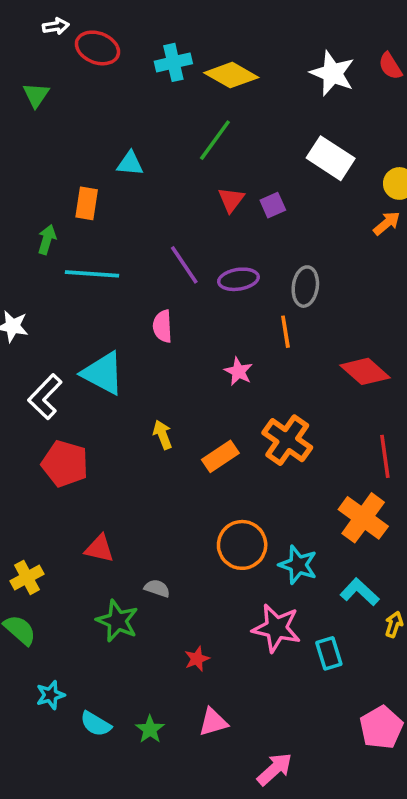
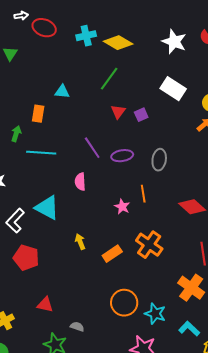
orange line: (285, 332) -> (143, 194), moved

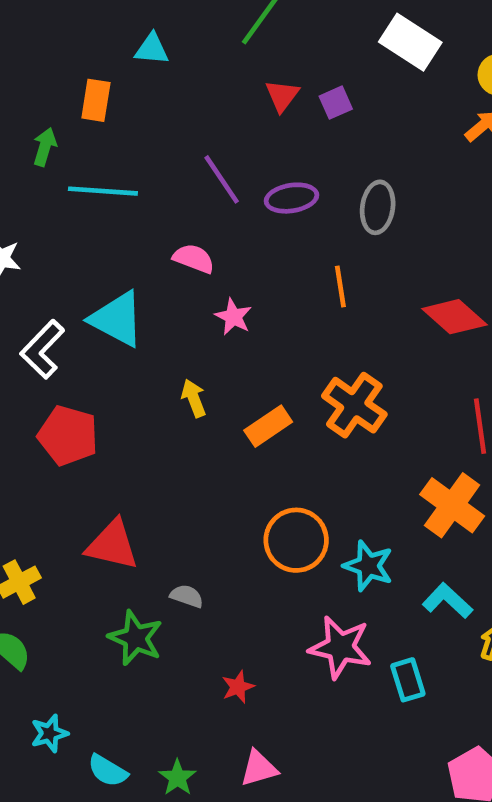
pink semicircle: (80, 182) -> (194, 259), turned 114
pink star: (122, 207) -> (233, 317), moved
red triangle: (45, 305) -> (112, 545), size x1.4

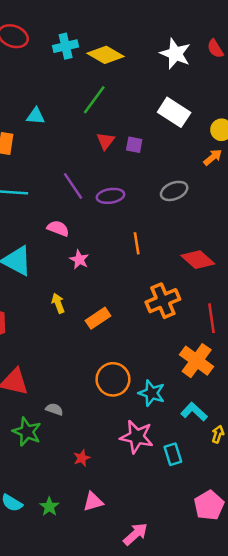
purple square: (336, 103) -> (134, 145), turned 35
gray ellipse: (378, 207) -> (174, 191), moved, turned 60
orange cross: (354, 405) -> (163, 301), moved, turned 32

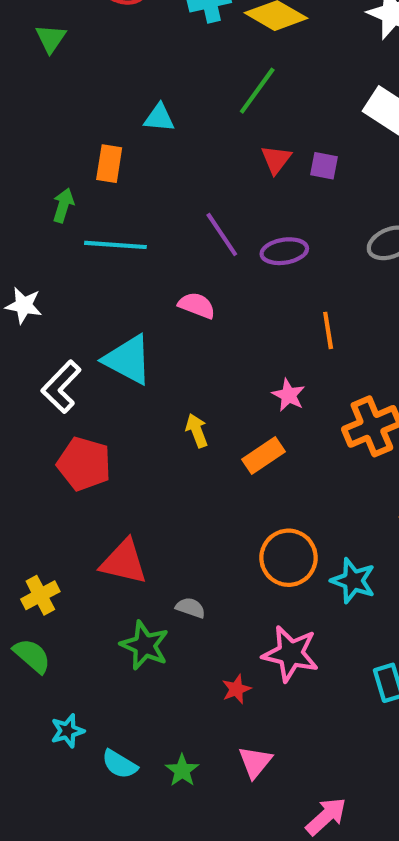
pink star: (79, 260) -> (289, 395), moved
pink star: (137, 437) -> (291, 654), moved
pink triangle: (93, 502) -> (255, 762), turned -35

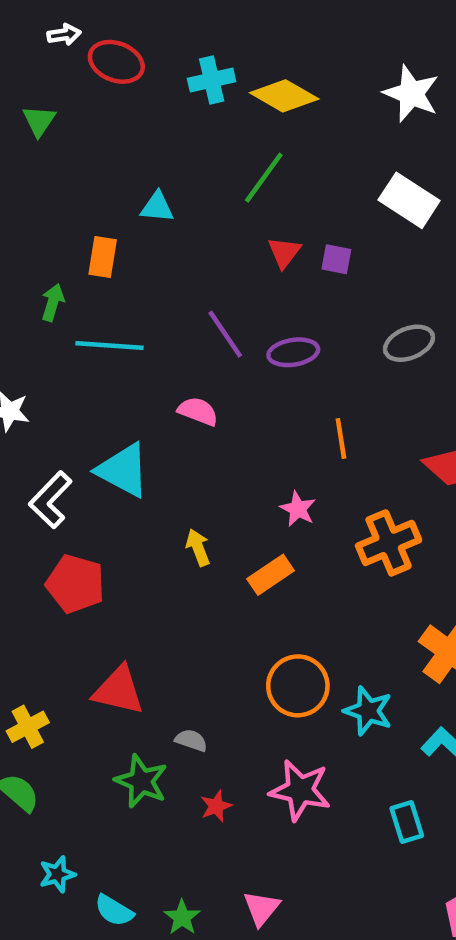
red star: (236, 689) -> (216, 806), moved

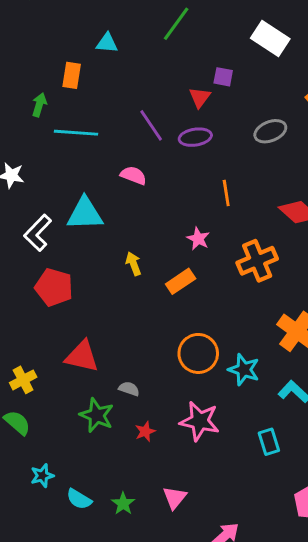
red triangle: (284, 252) -> (200, 97), moved
cyan triangle: (123, 470) -> (85, 214), turned -30

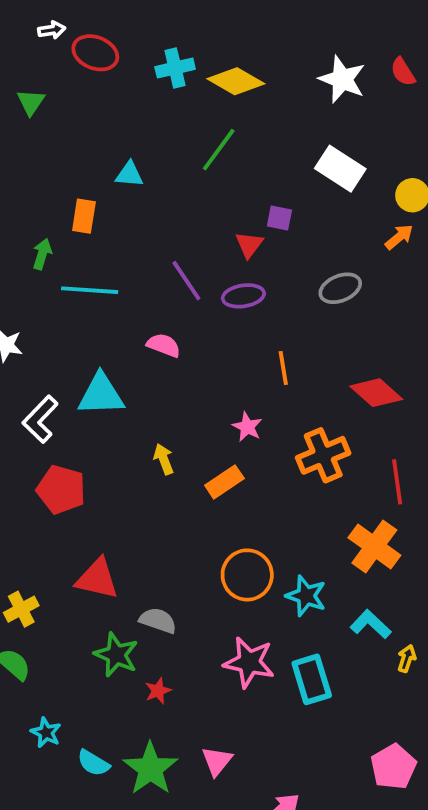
gray semicircle: (129, 389) -> (158, 621), size x1.4
red star: (145, 431) -> (158, 691), moved
cyan rectangle: (269, 442) -> (312, 679), moved, size x1.4
cyan star: (42, 476) -> (46, 733), turned -30
green star: (123, 504) -> (150, 769), size x1.8

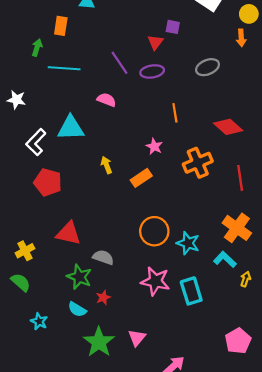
orange arrow: (399, 237) -> (241, 38), turned 126
orange cross: (374, 546) -> (237, 228), moved
cyan semicircle: (93, 763) -> (77, 309), moved

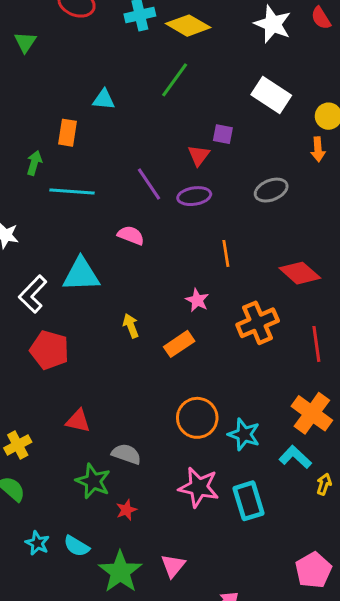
red triangle: (68, 233) -> (78, 421), size x0.7
cyan semicircle: (77, 309) -> (77, 546), moved

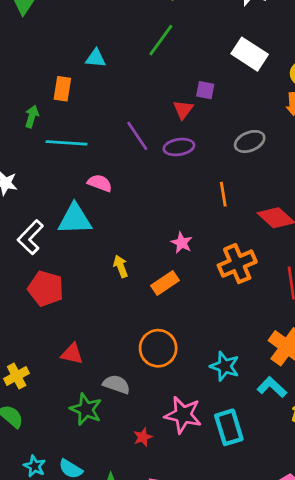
pink semicircle: (131, 235) -> (100, 183), moved
orange line: (226, 253) -> (223, 194), moved
orange circle: (197, 418) -> (158, 348), moved
red star: (126, 510) -> (143, 437), moved

